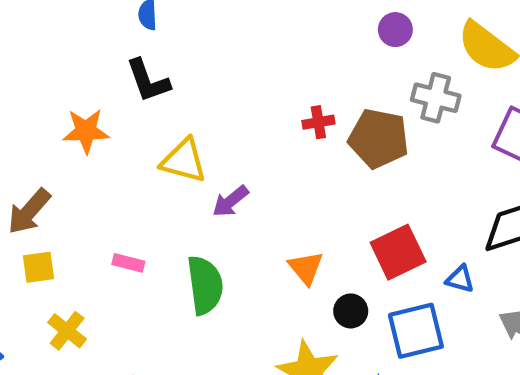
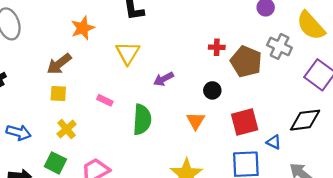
orange star: (86, 131) -> (83, 28), moved, turned -30
yellow triangle: (184, 161) -> (128, 53), moved, turned 35
black circle: (351, 311) -> (212, 90), moved

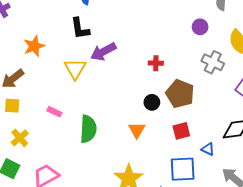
brown pentagon: (246, 62) -> (180, 94), moved
purple arrow: (164, 79) -> (103, 52), moved, size x1.4
red square: (245, 122) -> (181, 131), size x0.7

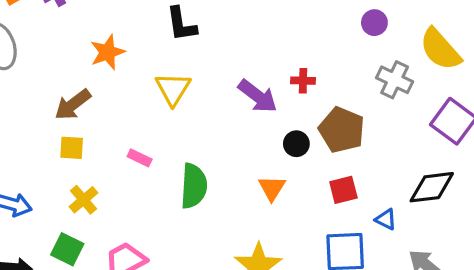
purple arrow: (103, 52) -> (258, 96), moved, turned -115

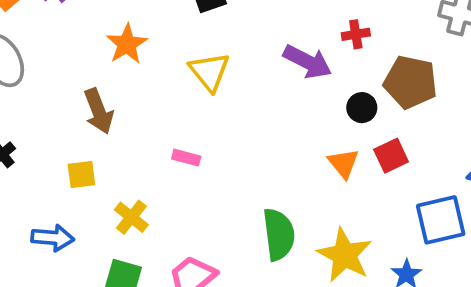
brown arrow: (73, 105) -> (99, 111), turned -63
yellow square: (72, 148) -> (81, 175), moved
green semicircle: (194, 186) -> (279, 234), moved
red square: (343, 190) -> (391, 156), moved

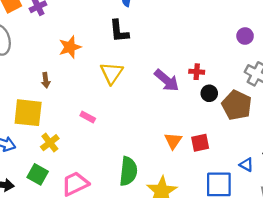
brown pentagon: (410, 82) -> (237, 105), moved
black circle: (362, 108) -> (209, 93), moved
brown arrow: (99, 111) -> (46, 80), size x0.6
yellow square: (81, 175) -> (28, 113), size x1.8

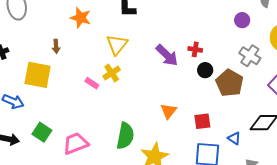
orange star: (70, 47) -> (81, 18), turned 30
yellow cross: (50, 143) -> (112, 73), moved
red square: (200, 143) -> (202, 121), moved

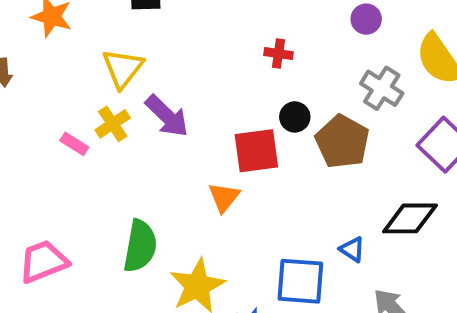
red cross: (195, 49) -> (278, 54), moved
purple arrow: (167, 55) -> (167, 116), moved
red square: (202, 121) -> (256, 151), moved, size x1.4

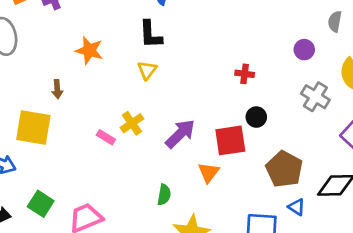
yellow triangle: (123, 68) -> (147, 70), moved, size x0.7
purple arrow: (167, 116) -> (180, 134), moved, turned -88
brown pentagon: (342, 142) -> (284, 169), moved
green semicircle: (140, 246) -> (164, 195), moved, size x0.6

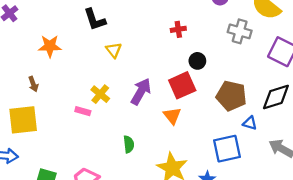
yellow triangle: (147, 70) -> (114, 50), moved
green semicircle: (164, 195) -> (129, 144), moved

